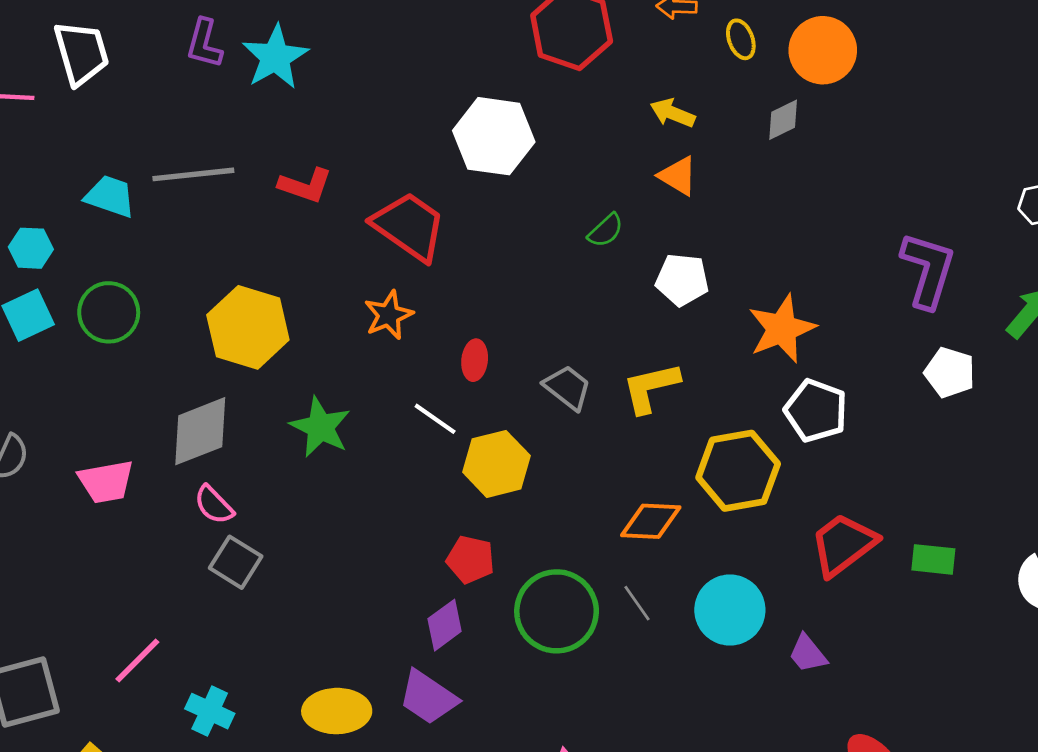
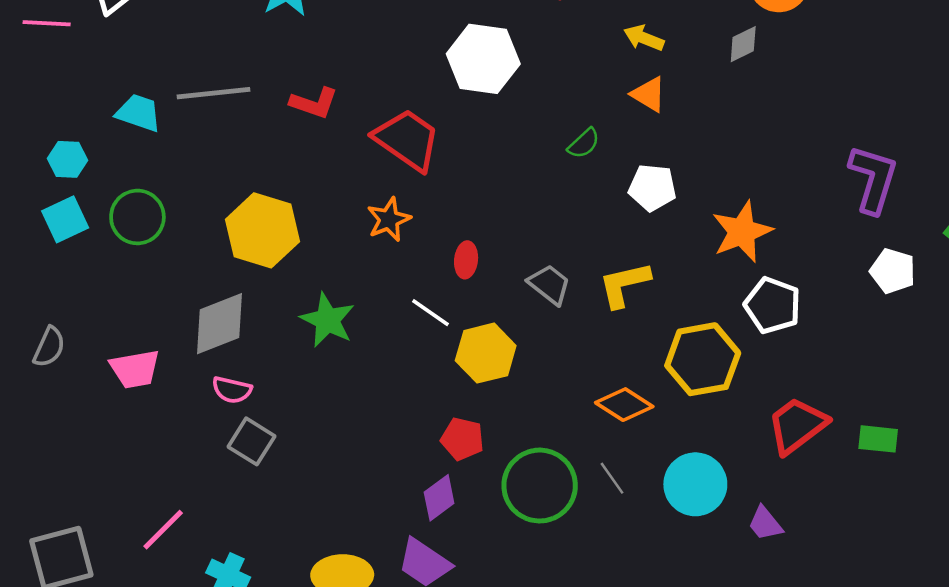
pink semicircle: (214, 505) -> (232, 390), turned -33
orange diamond: (651, 521) -> (624, 405), turned 30

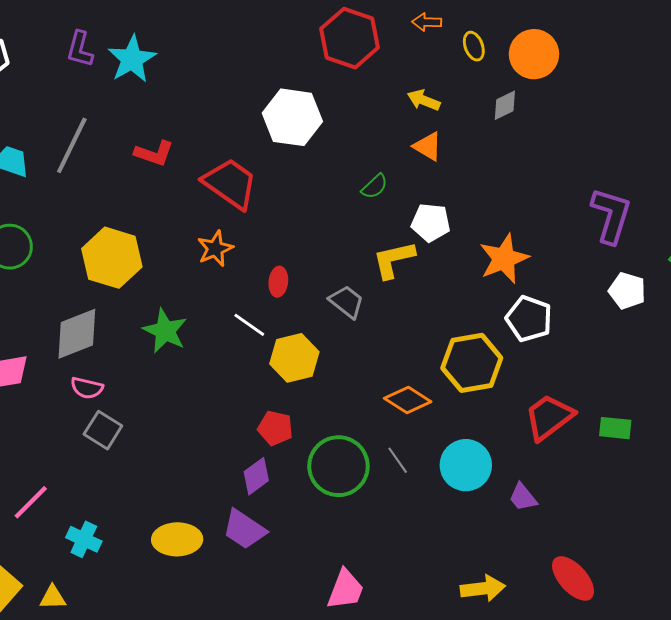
gray line: (213, 93) -> (72, 145), turned -58
yellow L-shape: (624, 284) -> (394, 260), moved

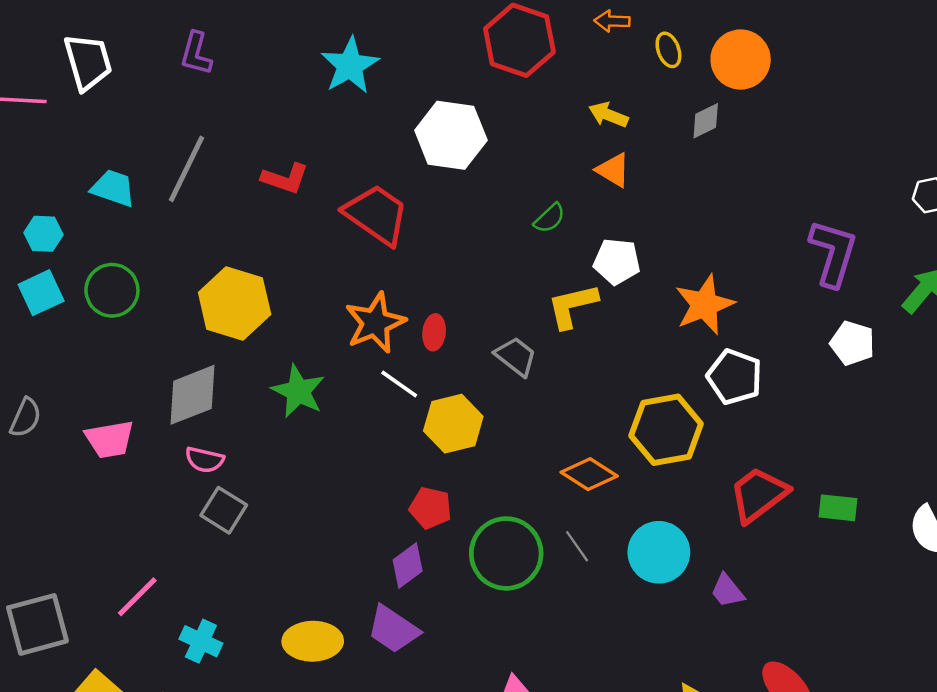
cyan star: (132, 59) -> (350, 66), moved
orange star: (215, 249) -> (375, 323), moved, size x1.4

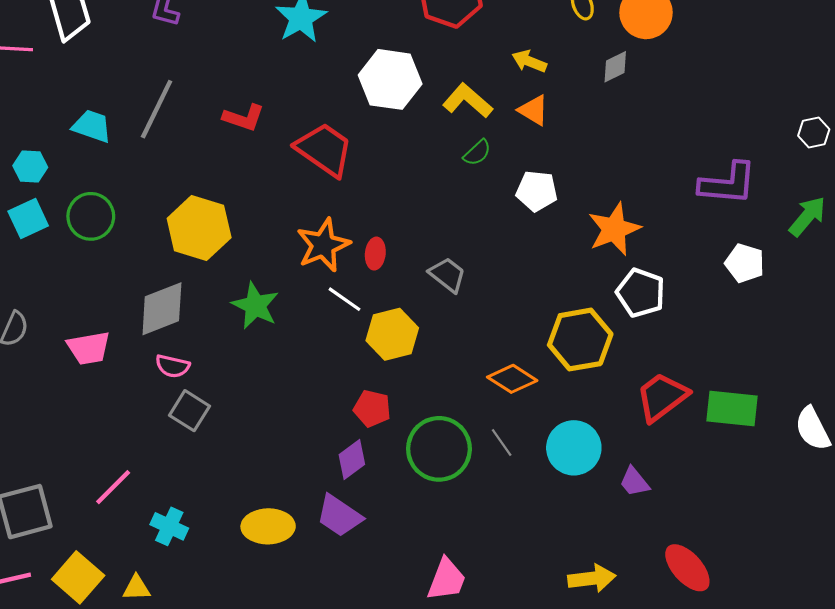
purple L-shape: (833, 253) -> (728, 183), turned 78
yellow L-shape: (572, 306) -> (468, 101), moved, turned 54
green rectangle: (838, 508) -> (732, 409), size x1.5

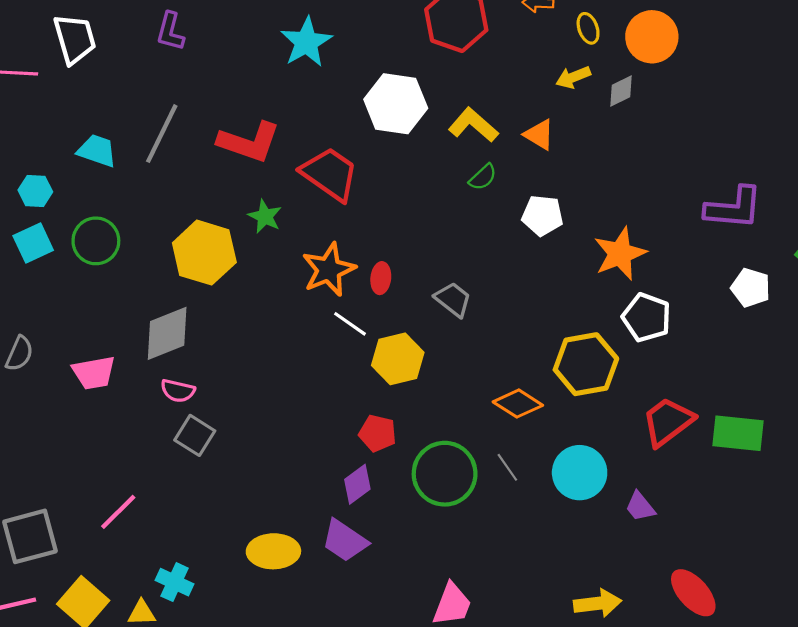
yellow arrow: (529, 61) -> (573, 77), moved, turned -44
red L-shape: (244, 118) -> (249, 142), size x1.5
green star: (255, 306) -> (265, 216), moved, size x0.7
cyan cross: (169, 526) -> (175, 582), moved

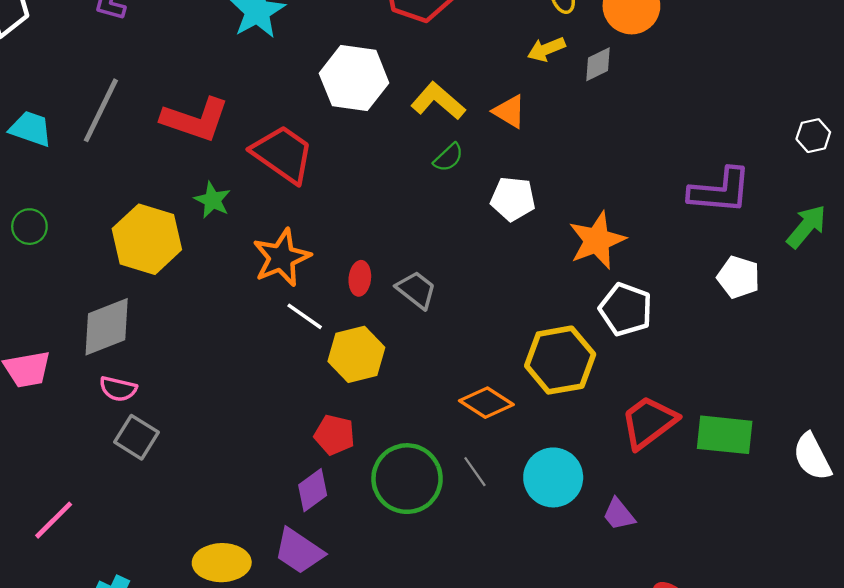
green circle: (96, 241) -> (29, 227), size x0.7
red ellipse: (381, 278) -> (360, 278), moved

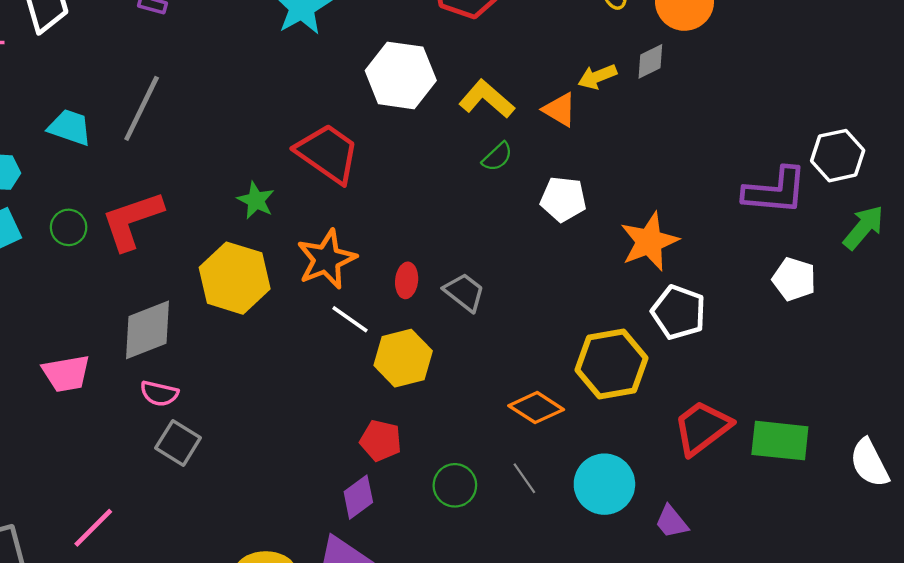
yellow arrow: (546, 49) -> (597, 77), moved
red L-shape: (195, 119) -> (132, 220), moved, turned 142
white hexagon: (813, 136) -> (838, 156), moved, size x1.5
yellow hexagon: (147, 239) -> (235, 278), moved
green circle: (407, 479) -> (455, 485), size x0.6

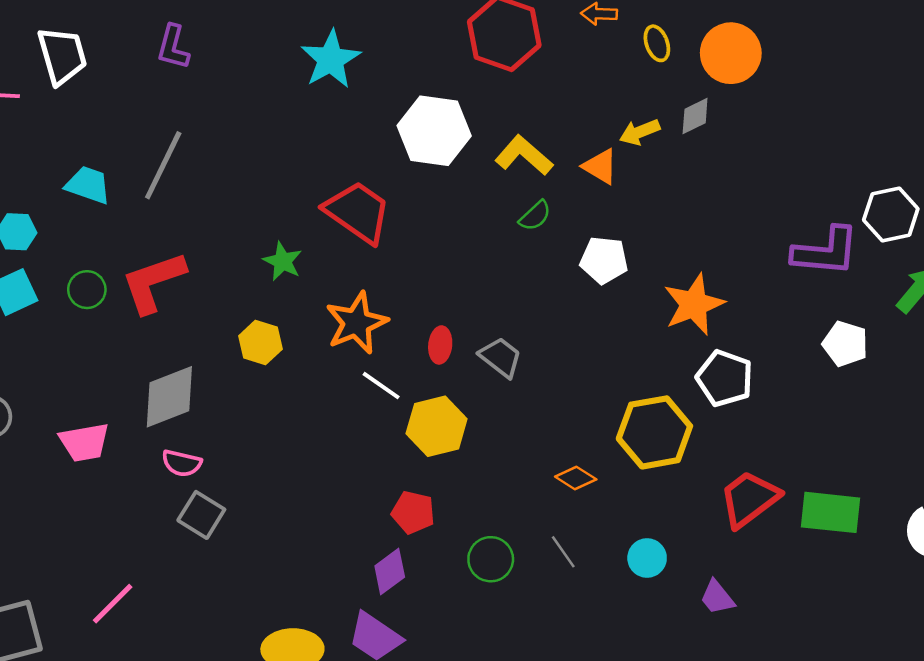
yellow hexagon: (235, 278) -> (260, 343), size x0.6
orange diamond: (536, 408) -> (576, 478), size x0.7
cyan circle: (604, 484) -> (647, 558), size x0.6

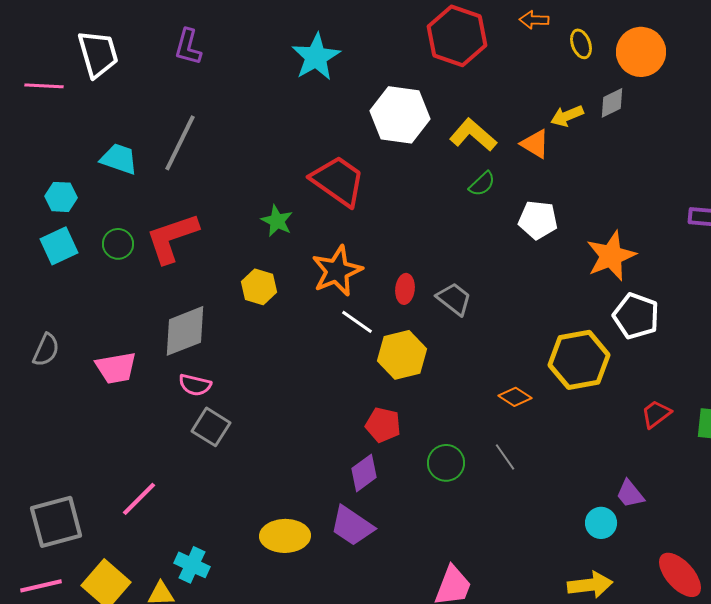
red trapezoid: (749, 499) -> (656, 414), size x0.6
cyan circle: (647, 558) -> (601, 523), moved

